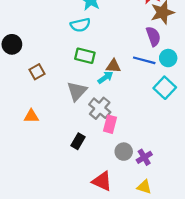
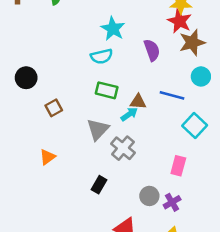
purple semicircle: (153, 36) -> (152, 50), moved
cyan circle: (168, 58) -> (201, 76), moved
orange triangle: (31, 116) -> (47, 157), turned -35
pink rectangle: (110, 124) -> (178, 166), moved

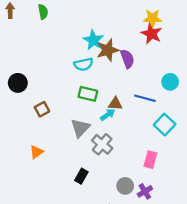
brown star: (192, 43) -> (108, 50), moved

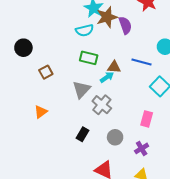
gray circle: (125, 186) -> (115, 137), moved

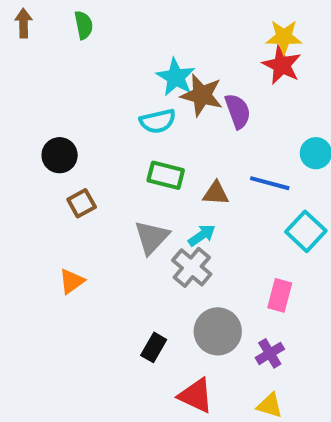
brown star: (107, 17) -> (202, 95), turned 30
black circle: (23, 48) -> (60, 155), moved
cyan arrow: (107, 77) -> (202, 235), moved
black rectangle: (82, 134) -> (154, 347), moved
gray circle: (115, 137) -> (218, 331), size x1.5

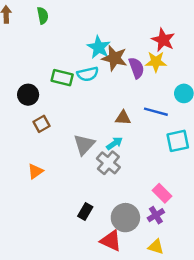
yellow star: (284, 37) -> (156, 62), moved
green rectangle: (166, 175) -> (62, 78), moved
cyan square: (306, 231) -> (178, 141), turned 35
pink rectangle: (280, 295) -> (162, 193), moved, turned -60
gray circle: (218, 331) -> (125, 218), moved

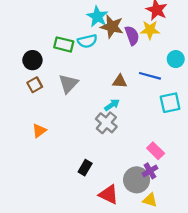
brown square: (41, 124) -> (35, 85), moved
gray triangle: (84, 145) -> (68, 84), moved
gray circle: (125, 218) -> (137, 180), moved

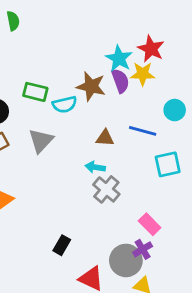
cyan star: (97, 16) -> (119, 58), moved
brown star: (112, 27) -> (91, 86), moved
cyan semicircle: (87, 41) -> (65, 104), moved
cyan arrow: (112, 105) -> (95, 167), turned -136
gray cross: (106, 123) -> (106, 189), moved

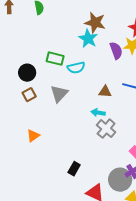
cyan star: (119, 58) -> (88, 39), moved
brown star: (91, 86) -> (95, 23), moved

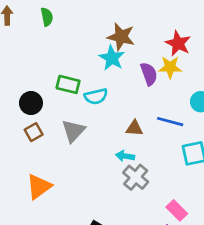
orange triangle: (33, 136) -> (39, 187), size x1.5

